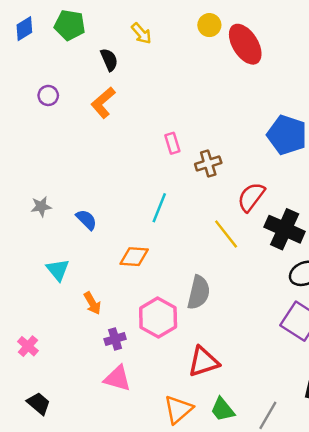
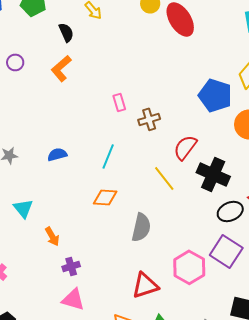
blue semicircle: (86, 220) -> (57, 154), moved, turned -60
orange diamond: (134, 257) -> (105, 197), moved
pink hexagon: (158, 318) -> (189, 267), moved

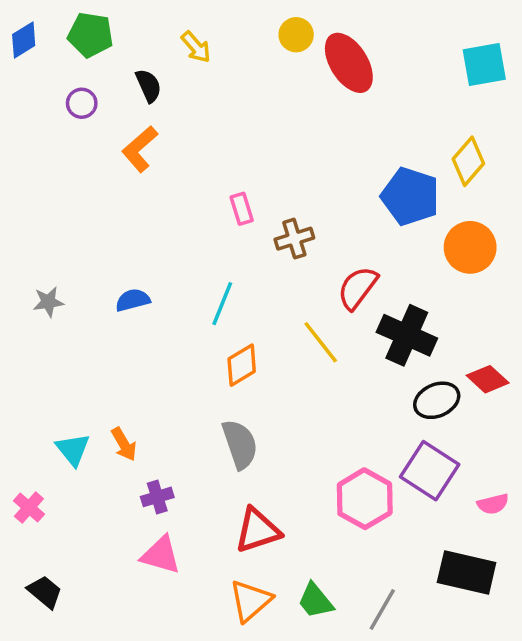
purple circle: (15, 62) -> (82, 103), moved
orange diamond: (105, 197) -> (242, 365), moved, turned -35
cyan triangle: (23, 208) -> (73, 449), moved
gray semicircle: (141, 227) -> (240, 444), moved, turned -32
red triangle: (145, 285) -> (257, 530), moved

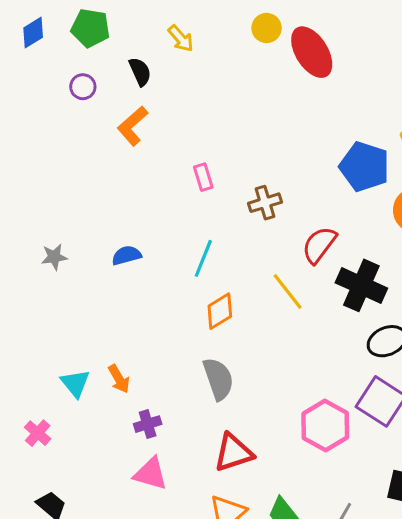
pink rectangle: (242, 209) -> (203, 177), moved

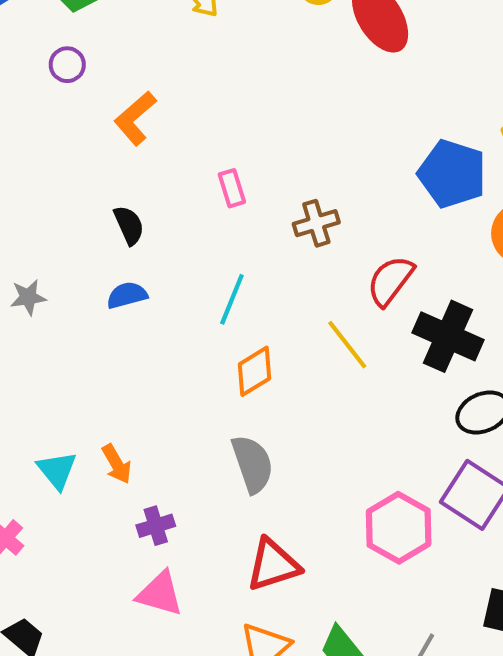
black semicircle: (140, 72) -> (129, 225), moved

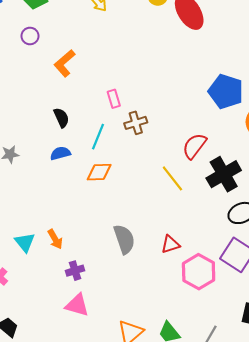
brown cross: (316, 223) -> (136, 123), moved
cyan line: (232, 299) -> (98, 137), moved
black cross: (448, 336) -> (224, 174), turned 36
orange diamond: (255, 371) -> (99, 172), moved, turned 30
red triangle: (273, 565) -> (170, 244), moved, size x0.7

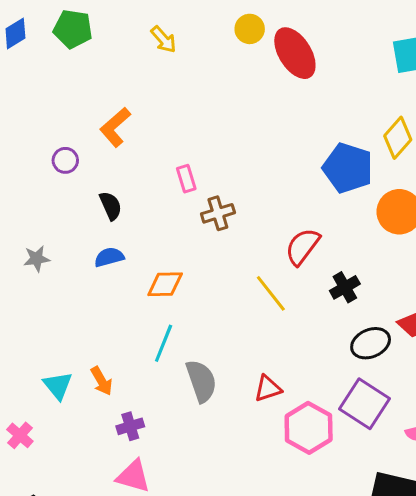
purple circle: (30, 36) -> (65, 160), moved
cyan line: (98, 137) -> (164, 343), moved
black cross: (224, 174) -> (345, 287), size x0.6

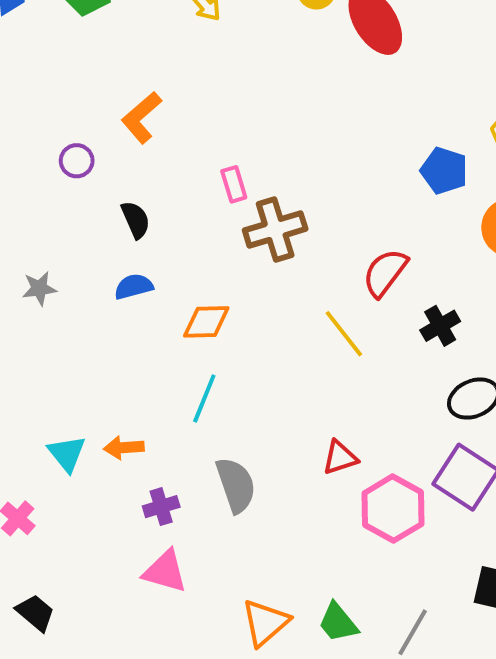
blue pentagon: (348, 168) -> (444, 171), size x0.7
brown cross: (218, 213) -> (275, 230), size x1.4
orange arrow: (102, 381) -> (124, 448), turned 116
gray semicircle: (201, 381) -> (236, 485), moved

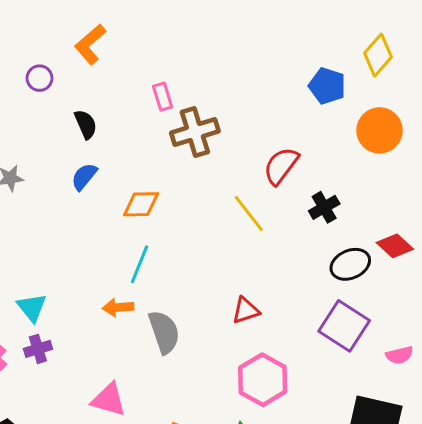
blue semicircle: (134, 287) -> (84, 177), turned -36
orange arrow: (124, 448) -> (118, 307), moved
purple cross: (161, 507) -> (38, 349), moved
pink hexagon: (393, 509) -> (263, 380), moved

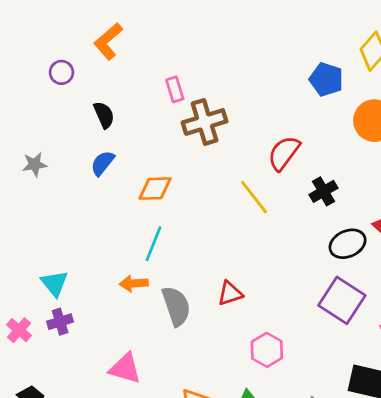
red triangle: (246, 310) -> (230, 293), moved
pink hexagon: (263, 380) -> (267, 350), size x0.7

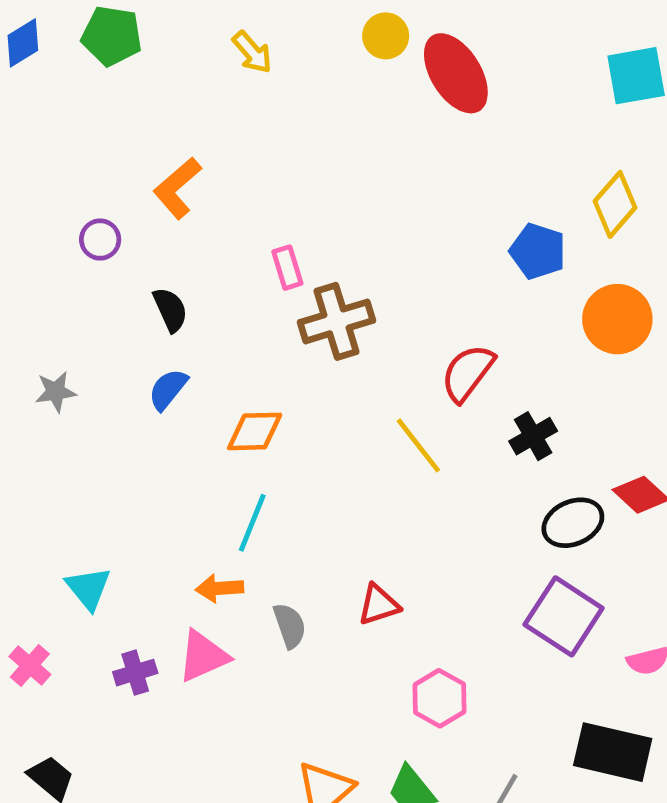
gray semicircle: (176, 306) -> (290, 626), size x0.7
purple cross: (60, 322) -> (135, 673), moved
pink triangle: (125, 368) -> (203, 656), moved, turned -40

